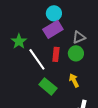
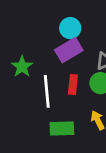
white line: (37, 59) -> (47, 91), turned 30
green rectangle: (48, 86) -> (62, 129), turned -42

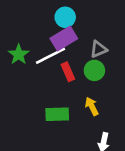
red rectangle: (73, 84) -> (68, 72), turned -30
white line: (47, 91) -> (51, 56), moved, turned 68

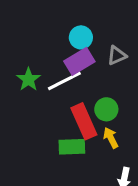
gray triangle: (98, 49) -> (117, 55), moved
green circle: (94, 70) -> (106, 109), moved
red rectangle: (68, 72) -> (84, 121), moved, size x1.6

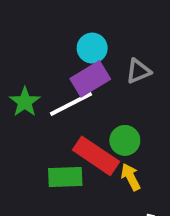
red rectangle: (84, 121) -> (96, 156), turned -32
green rectangle: (72, 147) -> (65, 177), moved

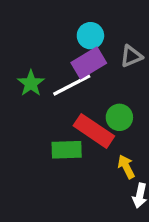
yellow arrow: (131, 177) -> (126, 167), moved

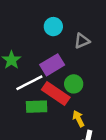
purple rectangle: (89, 63) -> (52, 65), moved
white line: (72, 85) -> (29, 83), moved

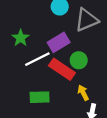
gray triangle: (82, 41) -> (87, 20), size x1.6
green rectangle: (37, 107) -> (40, 97), moved

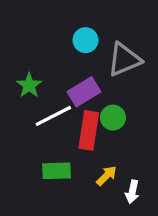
red rectangle: (62, 69) -> (89, 130), turned 65
yellow arrow: (83, 93) -> (106, 176), moved, turned 72

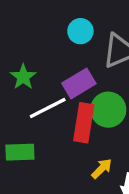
green circle: (113, 118) -> (108, 110), size x1.4
green rectangle: (57, 171) -> (20, 152), moved

